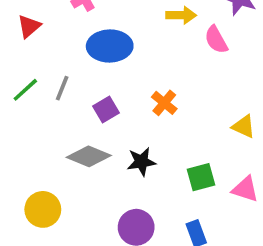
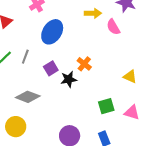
blue ellipse: (110, 46) -> (52, 32), turned -55
gray diamond: (89, 156) -> (28, 97), moved
black star: (141, 162) -> (69, 79), moved

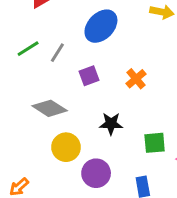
black star: (69, 79) -> (111, 124), moved
yellow circle: (16, 127) -> (66, 147), moved

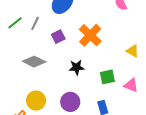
orange cross: (136, 79) -> (90, 35), size x1.6
yellow circle: (66, 147) -> (36, 101), moved

